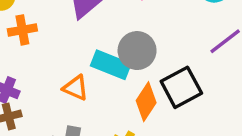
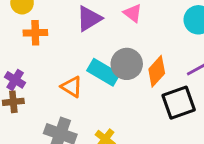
black square: (181, 87) -> (179, 103), moved
orange diamond: (146, 102) -> (157, 71), moved

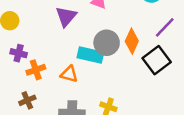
orange cross: (35, 33) -> (36, 70), moved
purple cross: (15, 80) -> (19, 53), moved

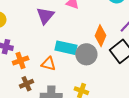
gray circle: (107, 43) -> (86, 54), moved
brown cross: (27, 100) -> (27, 84), moved

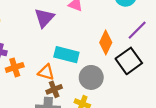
gray circle: (86, 54) -> (91, 77), moved
brown cross: (27, 84) -> (54, 89), moved

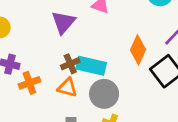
gray circle: (91, 77) -> (104, 94), moved
brown cross: (54, 89) -> (70, 64), moved

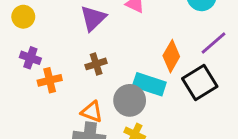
cyan rectangle: (91, 66) -> (149, 84), moved
orange triangle: (67, 88) -> (92, 112), moved

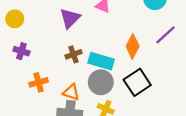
orange cross: (50, 80) -> (39, 82), moved
black square: (200, 82) -> (137, 82), moved
cyan rectangle: (149, 84) -> (101, 61), moved

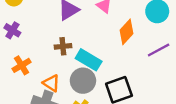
orange diamond: (133, 46) -> (126, 32), moved
orange cross: (39, 82) -> (22, 65), turned -30

